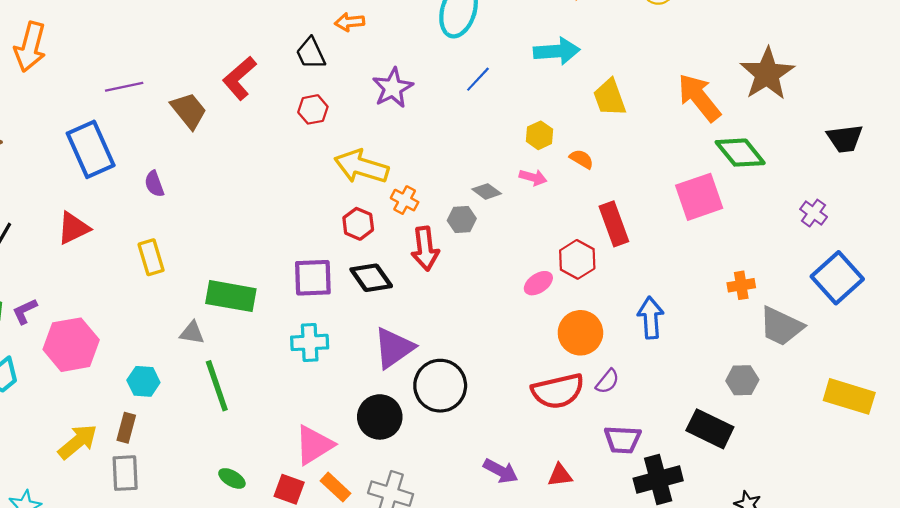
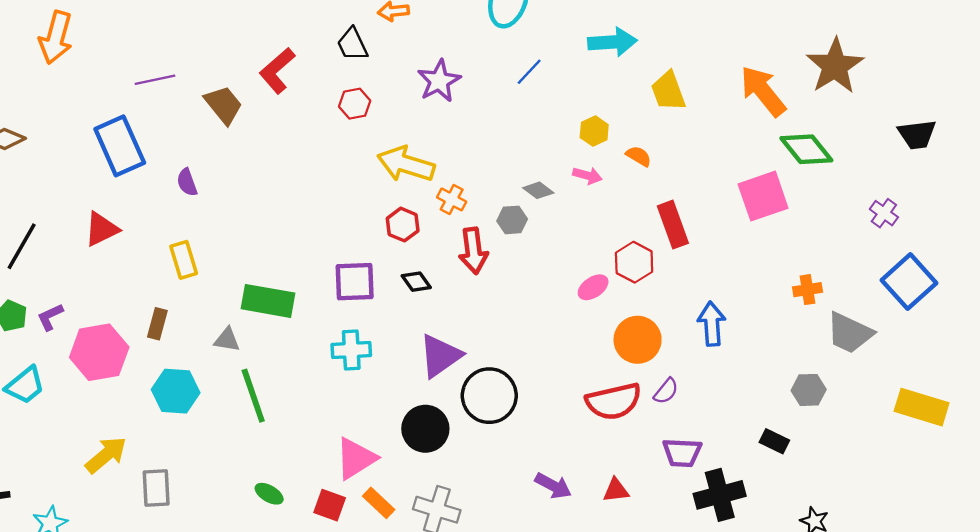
black diamond: (371, 278) -> (416, 282), size x0.7
cyan hexagon: (143, 381) -> (176, 391), size x1.4
brown rectangle: (126, 428) -> (157, 324), moved
black rectangle: (710, 429) -> (774, 441), size x0.6

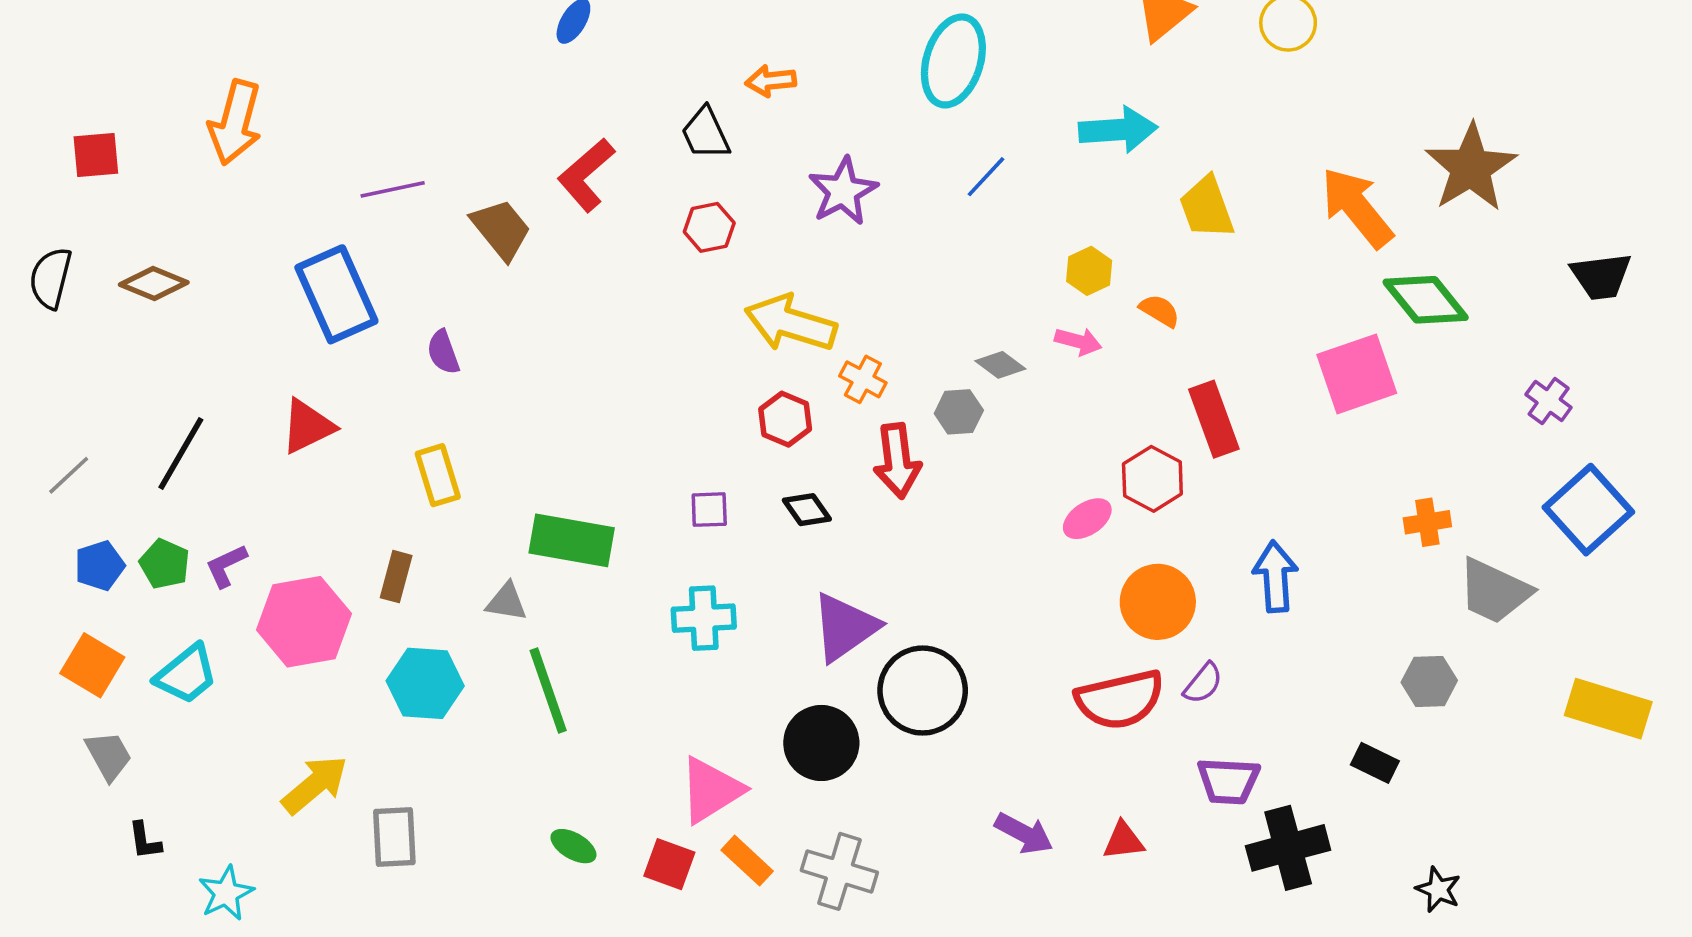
purple square: (355, 282) -> (709, 510), size x0.6

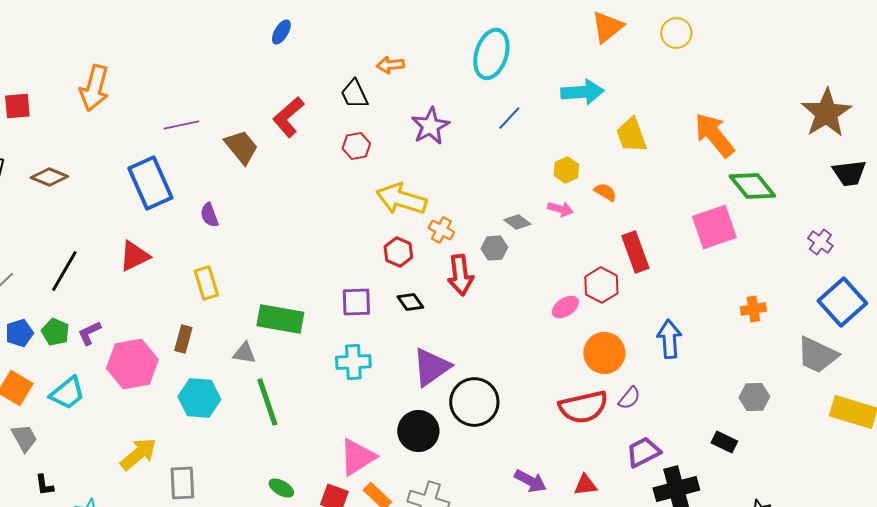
brown star: (1471, 168) -> (826, 113), moved
purple square: (709, 510) -> (356, 302), size x1.4
gray trapezoid: (1494, 591) -> (817, 355), moved
purple trapezoid: (1228, 781) -> (643, 452), turned 150

